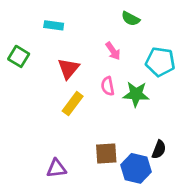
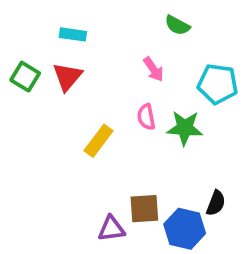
red triangle: (69, 69) -> (67, 77), moved
purple triangle: (56, 168) -> (111, 229), moved

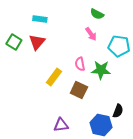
pink arrow: (154, 69) -> (91, 34), moved
brown square: (144, 209) -> (79, 90), moved, turned 30

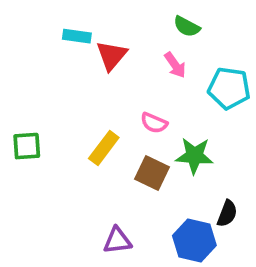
green square: (14, 42) -> (27, 146), moved, turned -35
red triangle: (37, 42) -> (112, 55), moved
pink semicircle: (80, 64) -> (154, 123), turned -56
green star: (101, 70) -> (194, 156), moved

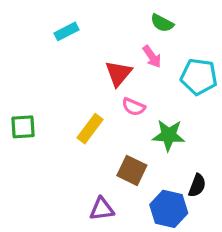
cyan rectangle: (77, 36) -> (67, 31), turned -35
red triangle: (112, 55) -> (118, 73), moved
brown square: (152, 173) -> (132, 170), moved

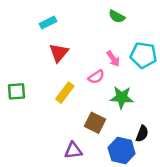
pink arrow: (152, 57) -> (113, 59), moved
red triangle: (118, 73) -> (59, 53), moved
pink semicircle: (134, 107) -> (96, 77), turned -56

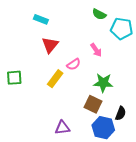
cyan rectangle: (48, 23) -> (41, 19), turned 48
cyan pentagon: (143, 55) -> (122, 29), moved
pink semicircle: (96, 77) -> (74, 64), moved
brown square: (95, 123) -> (93, 104), moved

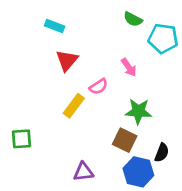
green square: (14, 78) -> (21, 139), moved

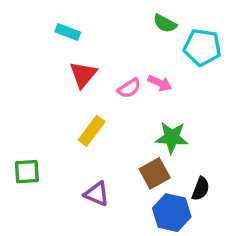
pink arrow: (129, 67) -> (160, 83), turned -30
pink semicircle: (99, 87) -> (129, 88), moved
brown square: (125, 140) -> (155, 173), turned 35
purple triangle: (83, 172) -> (97, 194), moved, turned 30

